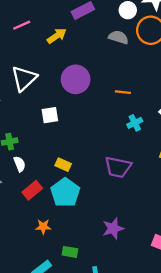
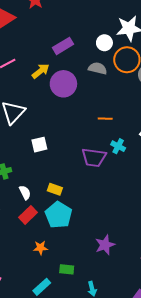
purple circle: (76, 79) -> (63, 84), moved
cyan cross: (135, 123) -> (118, 146), turned -32
white semicircle: (20, 164) -> (25, 193), moved
purple trapezoid: (118, 167) -> (94, 157), moved

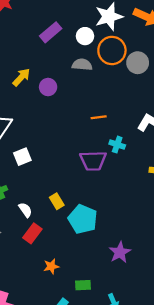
purple rectangle: (63, 46) -> (51, 32), moved
purple circle: (63, 84) -> (48, 87), size x0.6
white square: (39, 145) -> (22, 157), moved
yellow rectangle: (55, 189) -> (57, 201), turned 48
cyan pentagon: (59, 215) -> (83, 219), moved

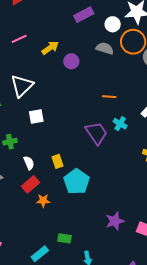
purple trapezoid: (93, 161) -> (96, 133), turned -135
purple star: (120, 252) -> (115, 221), moved
orange star: (51, 266) -> (43, 201), moved

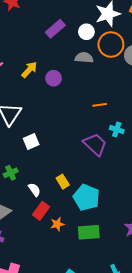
green rectangle: (65, 238) -> (89, 232), moved, size x1.5

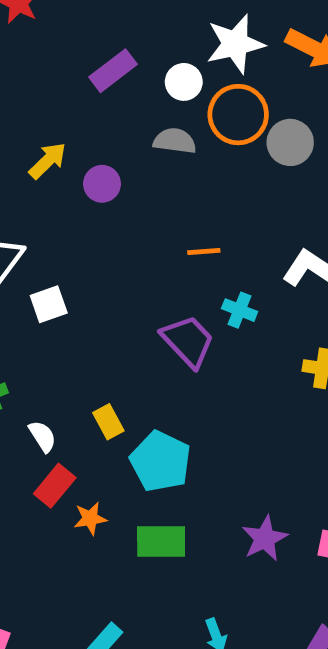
white square: (31, 142) -> (49, 304), moved

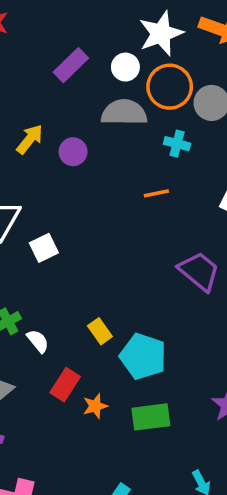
gray semicircle: (175, 141) -> (124, 112), size x1.4
cyan cross: (240, 310) -> (177, 144), moved
purple trapezoid: (188, 341) -> (199, 271), moved
white semicircle: (43, 436) -> (38, 341), moved

